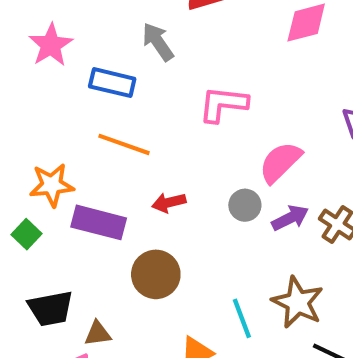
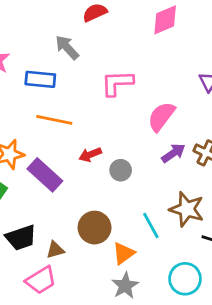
gray circle: (245, 205) -> (121, 170), moved
purple rectangle: (99, 222) -> (45, 175), turned 36
brown circle: (156, 274) -> (95, 228), moved

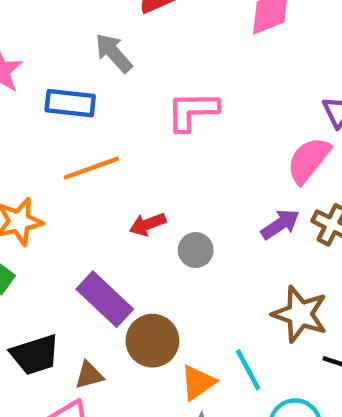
pink semicircle: (161, 117) -> (309, 160), moved
orange line: (54, 120) -> (91, 168), turned -32
purple rectangle: (45, 175) -> (105, 299), moved
cyan line: (151, 225) -> (248, 370), moved

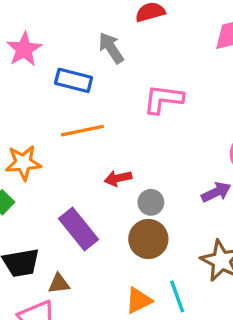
brown circle: (152, 341) -> (148, 239), moved

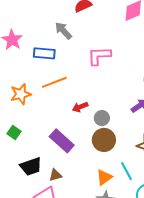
orange star: (23, 163) -> (21, 94), moved

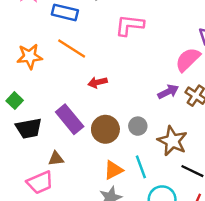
orange line: (54, 82) -> (72, 49), turned 45
gray circle: (102, 118) -> (138, 126), moved
brown circle: (104, 140) -> (105, 129), moved
black trapezoid: (31, 166) -> (29, 128), moved

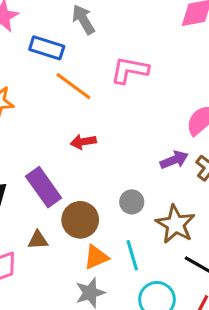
orange line: (72, 49) -> (73, 86), moved
brown circle: (105, 129) -> (80, 220), moved
brown triangle: (56, 159) -> (38, 240), moved

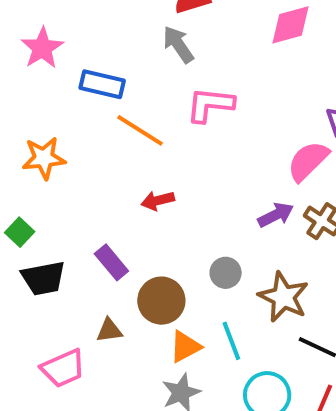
gray arrow: (83, 19) -> (178, 44), moved
purple rectangle: (44, 187) -> (111, 262), size x0.7

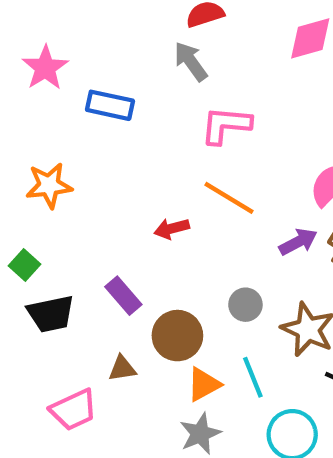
orange line: (140, 130) -> (229, 198), moved

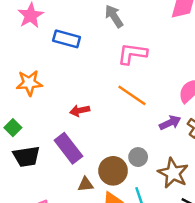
red arrow: (172, 229) -> (80, 111), moved
purple rectangle: (123, 296) -> (68, 148), size x1.4
brown circle: (177, 336) -> (113, 171), moved
brown triangle: (122, 368) -> (86, 184), moved

